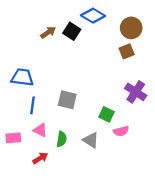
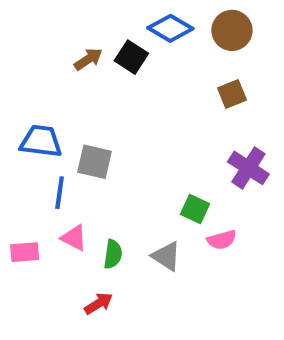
brown circle: (131, 28) -> (232, 30), moved
gray square: (67, 100) -> (94, 162), moved
red arrow: (40, 158) -> (99, 303), moved

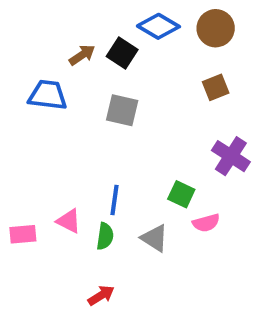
blue trapezoid: (41, 141) -> (48, 95), moved
gray square: (94, 162) -> (122, 110), moved
blue line: (60, 193) -> (114, 200), moved
red arrow: (99, 303) -> (101, 295), moved

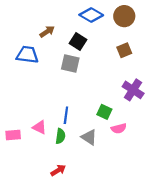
black square: (122, 53) -> (78, 41), moved

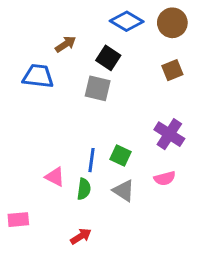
purple cross: (133, 90) -> (169, 134), moved
green square: (104, 112) -> (120, 155), moved
pink rectangle: (13, 135) -> (18, 220), moved

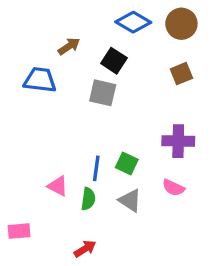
purple cross: (169, 134) -> (178, 141), turned -32
pink semicircle: (165, 178) -> (173, 188), turned 40

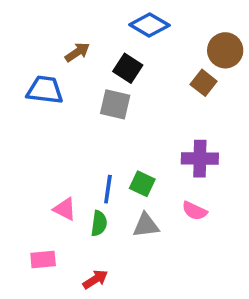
brown circle: (181, 24) -> (225, 50), moved
brown square: (181, 74) -> (204, 83), turned -30
gray triangle: (130, 201) -> (146, 225), turned -40
pink rectangle: (19, 231) -> (43, 260), moved

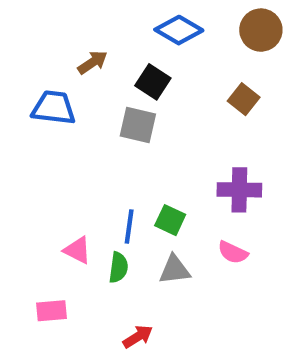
brown circle: (225, 50) -> (261, 30), moved
red arrow: (95, 279) -> (138, 337), moved

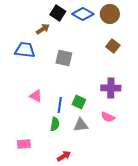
brown circle: (261, 30) -> (110, 14), moved
black square: (153, 82) -> (58, 13), moved
pink triangle: (77, 250) -> (36, 96), moved

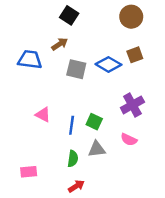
blue diamond: (83, 14) -> (109, 64), moved
brown arrow: (43, 29) -> (60, 44), moved
brown square: (113, 46) -> (135, 55), turned 32
purple cross: (111, 88) -> (132, 105), turned -30
green semicircle: (55, 124) -> (73, 159), moved

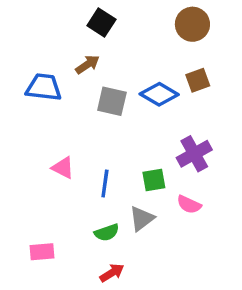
green square: (94, 122) -> (154, 180), moved, turned -35
gray triangle: (97, 149) -> (142, 219), turned -30
green semicircle: (73, 159) -> (107, 233), turned 63

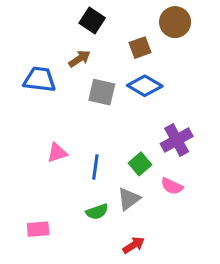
brown square: (198, 80) -> (140, 48), moved
pink triangle: (63, 168) -> (57, 153), turned -45
green square: (154, 180) -> (140, 164), turned -30
red arrow: (112, 273) -> (134, 245), moved

